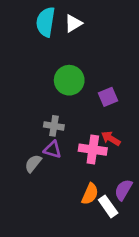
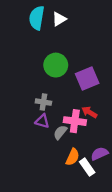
purple square: (108, 97) -> (87, 78), size x1.5
gray semicircle: (33, 163) -> (60, 132), moved
purple semicircle: (123, 190) -> (99, 154), turned 36

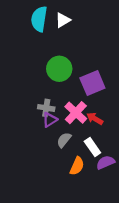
purple triangle: (42, 121) -> (50, 120), moved, turned -48
pink cross: (75, 121) -> (76, 113), moved, turned 35
white rectangle: (87, 167) -> (92, 147), moved

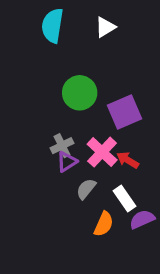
white triangle: (63, 20) -> (105, 27), moved
gray cross: (46, 108) -> (62, 146), turned -35

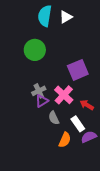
cyan semicircle: (52, 26) -> (45, 16), moved
green circle: (80, 93) -> (35, 50), moved
red arrow: (128, 160) -> (87, 105), moved
gray semicircle: (86, 189) -> (54, 118), turned -64

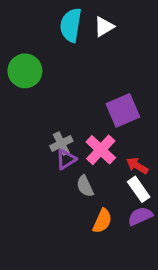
green circle: (35, 50) -> (25, 71), moved
white rectangle: (78, 124) -> (139, 189), moved

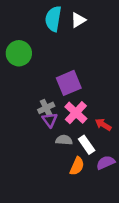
purple square: (123, 110) -> (69, 83), moved
purple triangle: (66, 159) -> (50, 120), turned -35
gray semicircle: (85, 186) -> (64, 140), turned 119
white rectangle: (139, 189) -> (87, 145), moved

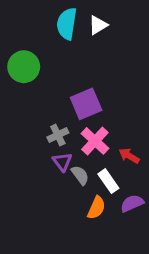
purple triangle: (50, 120) -> (62, 162), moved
gray semicircle: (64, 140) -> (80, 175), turned 49

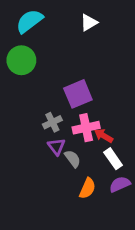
cyan semicircle: (67, 24) -> (29, 21), moved, turned 44
pink cross: (95, 141) -> (86, 128), turned 35
red arrow: (129, 156) -> (104, 136), moved
white rectangle: (108, 181) -> (113, 159), moved

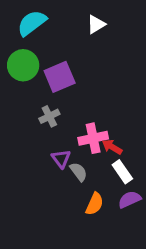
purple square: (78, 94) -> (60, 77), moved
gray cross: (52, 122) -> (49, 116), moved

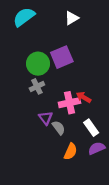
green circle: (23, 65) -> (38, 64), moved
purple square: (60, 77) -> (62, 57), moved
red arrow: (112, 147) -> (84, 97), moved

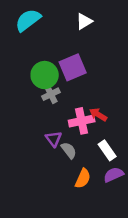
gray cross: (37, 86) -> (51, 94), moved

